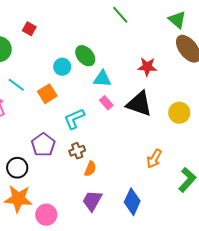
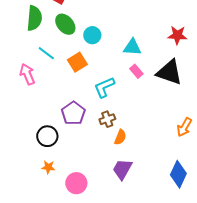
green ellipse: (85, 56) -> (65, 24), moved
orange star: (18, 199) -> (48, 167), size x0.5
blue diamond: (132, 202) -> (178, 174), moved

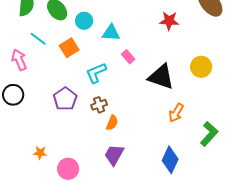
cyan triangle: (132, 47) -> (111, 33), moved
black triangle: (169, 72) -> (161, 77), moved
black circle: (47, 136) -> (13, 95), moved

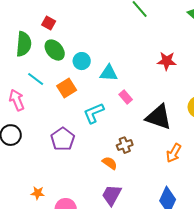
brown cross: (99, 105) -> (125, 145), moved
orange semicircle: (112, 123) -> (110, 163), turned -77

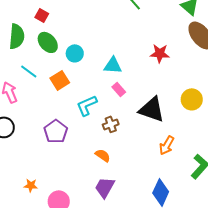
cyan triangle: (109, 73) -> (113, 65), moved
brown cross: (125, 145) -> (111, 124), moved

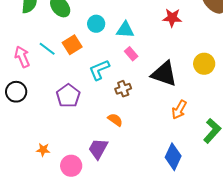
cyan circle: (75, 53) -> (96, 24), moved
cyan line: (29, 71) -> (47, 49), moved
purple trapezoid: (105, 187) -> (98, 149), moved

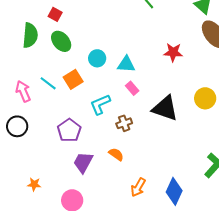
orange arrow: (179, 110) -> (138, 187), moved
purple trapezoid: (98, 149) -> (83, 162), moved
orange star: (43, 150) -> (34, 184), moved

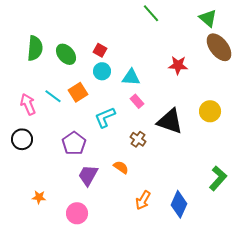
red square: (55, 14) -> (100, 50), moved
brown cross: (124, 123) -> (138, 139), moved, turned -35

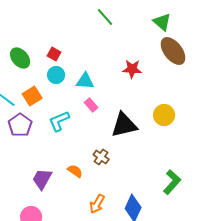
black triangle: (170, 121) -> (124, 125), turned -32
brown cross: (138, 139) -> (101, 157), moved
purple pentagon: (74, 143) -> (20, 125), moved

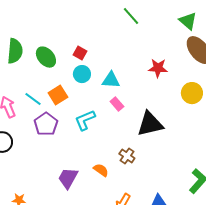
yellow circle: (164, 115) -> (192, 93), moved

